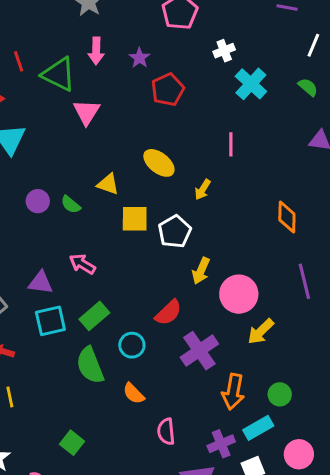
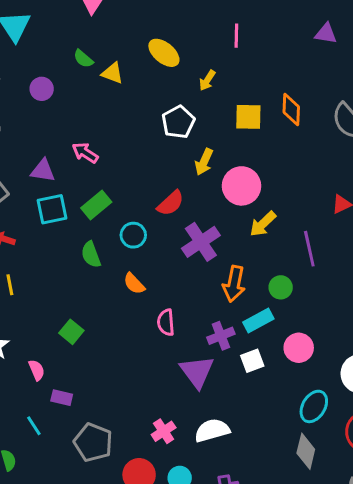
green semicircle: (71, 205) -> (83, 59), moved
yellow square: (135, 219) -> (248, 117), moved
purple line: (304, 281) -> (309, 249), moved
green semicircle: (90, 365) -> (91, 255), size x0.7

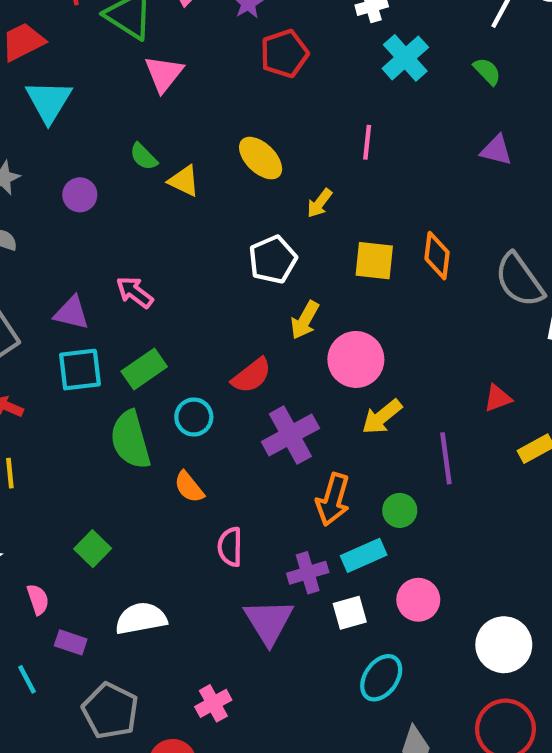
green semicircle: (91, 255) -> (130, 440), size x1.5
cyan ellipse: (314, 406) -> (381, 678), moved
white semicircle: (212, 430) -> (141, 618), moved

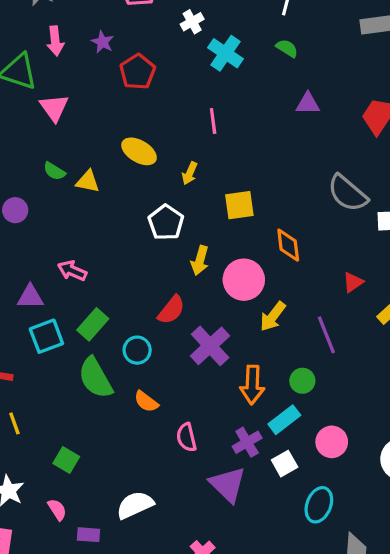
orange diamond: (437, 256) -> (288, 245), moved
green square: (93, 549) -> (66, 460), moved

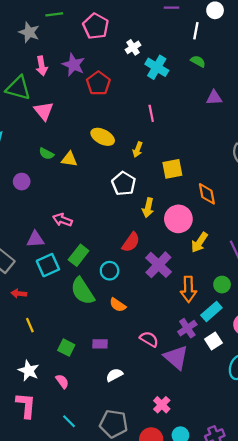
purple star: (103, 42) -> (74, 65), size x1.5
pink semicircle: (186, 437) -> (149, 339), moved, turned 138
white semicircle: (135, 505) -> (114, 375), size x0.7
purple rectangle: (88, 535) -> (100, 344), moved

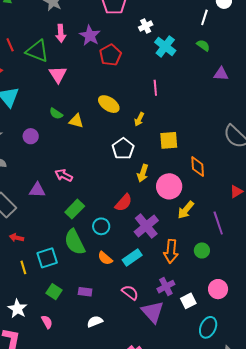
purple triangle: (214, 98) -> (221, 74), moved
cyan square: (48, 265) -> (47, 258), moved
cyan rectangle: (211, 311) -> (132, 257), moved

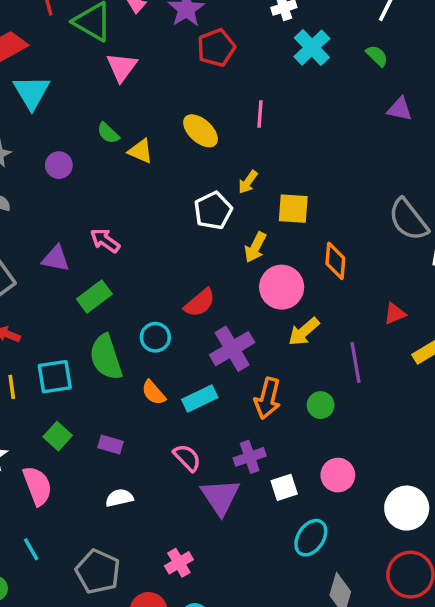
pink line: (155, 88) -> (260, 114), moved
yellow arrow: (139, 119) -> (248, 182), moved
yellow arrow: (143, 173) -> (255, 247), moved
green rectangle: (75, 209) -> (94, 297), moved
pink semicircle: (47, 322) -> (37, 486), size x1.6

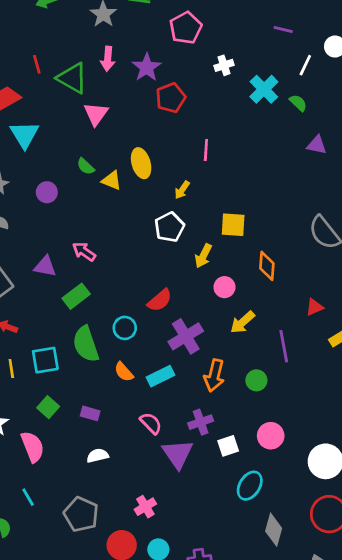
cyan cross: (312, 48) -> (264, 89), moved
yellow ellipse: (201, 131) -> (141, 163), moved, turned 32
yellow arrow: (248, 182) -> (182, 190), moved
pink circle: (282, 287) -> (225, 287), size x0.6

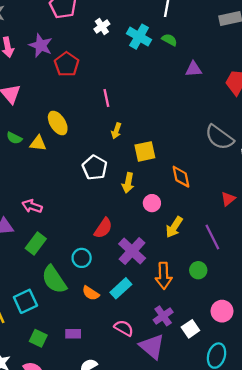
yellow arrow: (182, 190) -> (116, 131), moved

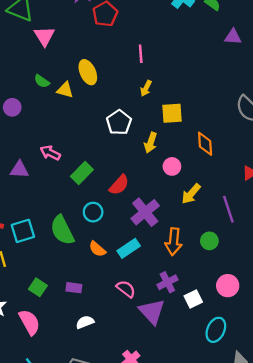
green rectangle: (36, 243) -> (82, 173), moved
cyan square: (25, 301) -> (23, 231), moved

